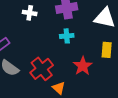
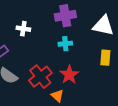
white cross: (30, 13) -> (23, 29), moved
red star: (83, 66) -> (69, 75), moved

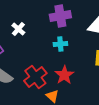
white cross: (23, 29) -> (18, 29), turned 32

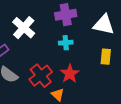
white cross: (18, 29) -> (24, 28), size x1.6

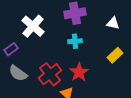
white triangle: (104, 25) -> (113, 23), size x0.6
yellow rectangle: (106, 57) -> (115, 55), turned 42

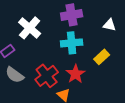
cyan cross: (75, 41) -> (72, 43), size x1.5
yellow rectangle: (115, 55) -> (102, 57), moved

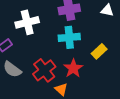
white triangle: (110, 25) -> (107, 10), moved
white cross: (30, 28) -> (27, 22), turned 35

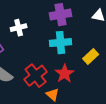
white cross: (27, 22) -> (19, 28), size x0.7

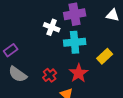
white cross: (19, 28) -> (52, 27), moved, turned 35
red cross: (36, 76) -> (50, 75), size x0.6

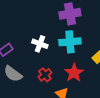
white cross: (52, 27) -> (40, 44), moved

